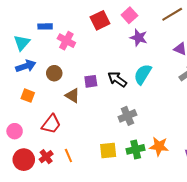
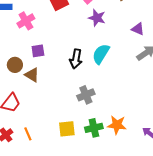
pink cross: (66, 41) -> (26, 21), turned 30
brown circle: (54, 73) -> (15, 65), moved
black arrow: (117, 79) -> (76, 59), turned -114
purple square: (91, 81) -> (38, 51), moved

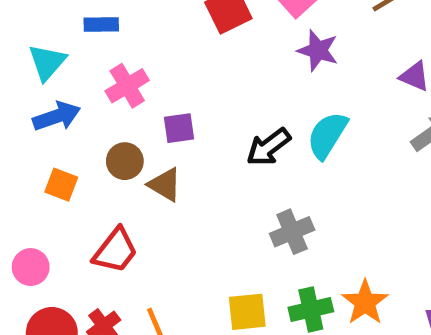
pink cross: (26, 21) -> (127, 86), moved
black arrow: (76, 59) -> (268, 147), turned 42
orange star: (117, 125) -> (365, 302), turned 30

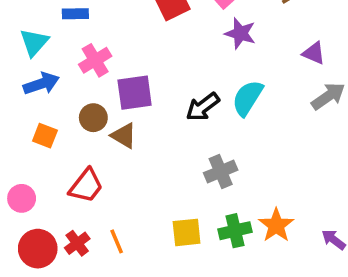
purple square: (179, 128) -> (135, 93), size x1.5

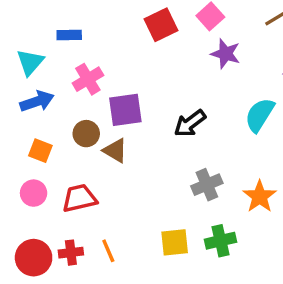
cyan semicircle: (248, 98) -> (260, 115), moved
red trapezoid: (86, 186) -> (79, 198), turned -141
pink circle: (22, 198) -> (34, 193), moved
orange star: (276, 225) -> (260, 196), moved
red cross: (77, 243) -> (71, 253), turned 30

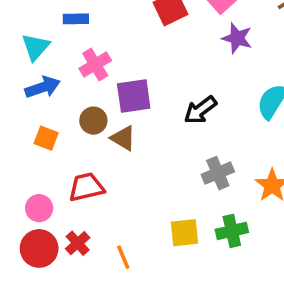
pink circle: (34, 193) -> (39, 208), moved
orange line: (108, 251) -> (123, 257), moved
red cross: (71, 253) -> (78, 243), turned -35

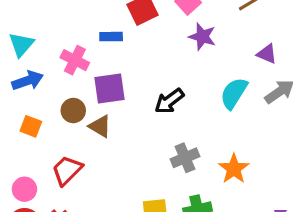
blue rectangle: (76, 19) -> (111, 37), moved
pink cross: (95, 64) -> (75, 60), turned -32
red trapezoid: (86, 187) -> (67, 170), turned -32

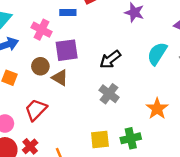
gray cross: (185, 158) -> (109, 94), moved, turned -30

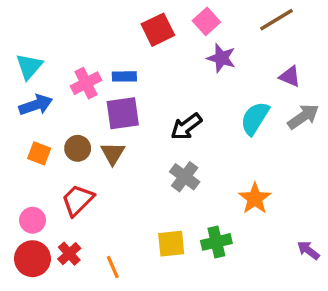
blue rectangle: (68, 12) -> (124, 76), moved
pink cross: (42, 30) -> (86, 83), turned 36
brown circle: (40, 66) -> (78, 148), moved
brown triangle: (60, 78) -> (113, 153), turned 30

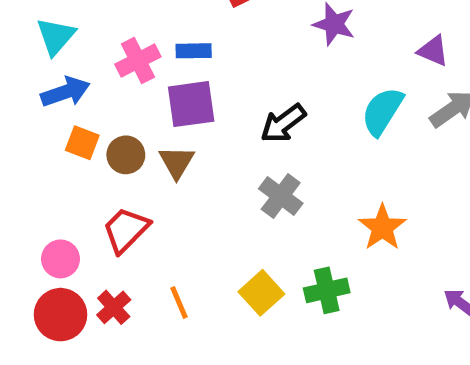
orange square: (39, 153) -> (82, 143), moved
yellow square: (171, 244) -> (261, 293), turned -36
orange line: (113, 267) -> (179, 302), moved

